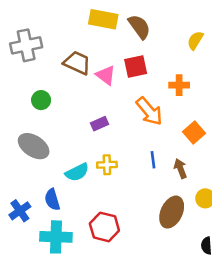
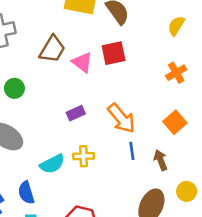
brown trapezoid: (77, 63) -> (52, 49), turned 96
orange cross: (179, 85) -> (176, 73), moved, turned -30
orange arrow: (149, 111) -> (121, 118), moved

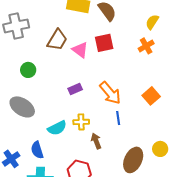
orange cross: (176, 73) -> (146, 46), moved
brown arrow: (161, 160) -> (96, 141), moved

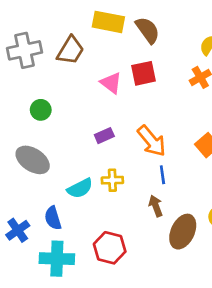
brown trapezoid: (57, 40) -> (70, 50), moved
brown arrow: (96, 141) -> (156, 206), moved

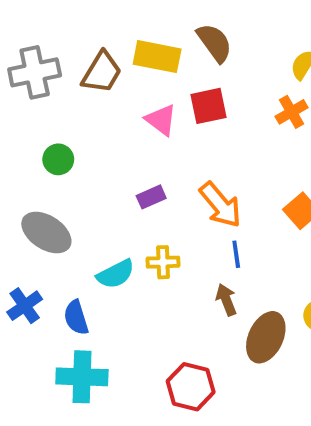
yellow rectangle: (108, 22) -> (157, 57), moved
blue cross: (18, 230) -> (25, 306), moved
red hexagon: (110, 248) -> (191, 387), moved

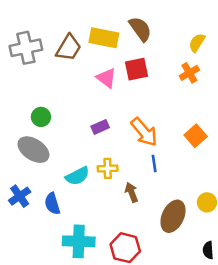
green circle: (58, 159) -> (41, 117), moved
brown arrow: (226, 300) -> (132, 192), moved
cyan cross: (82, 377) -> (79, 241), moved

